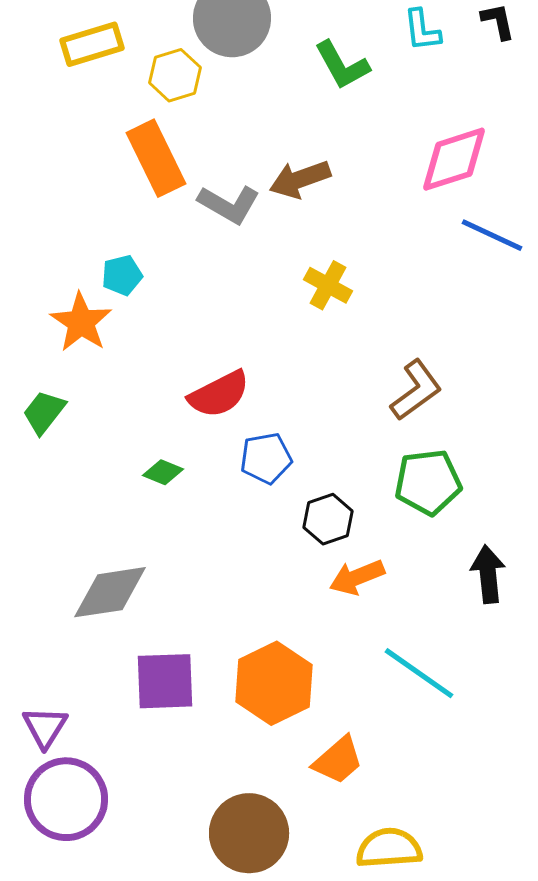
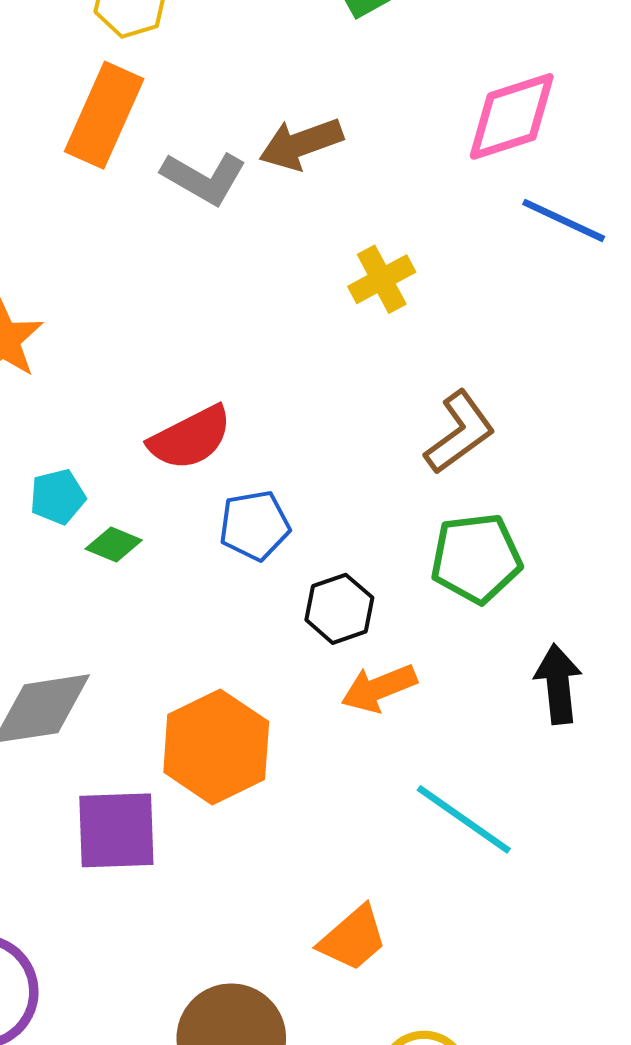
orange rectangle: (156, 158) -> (104, 115), turned 50
cyan pentagon: (122, 275) -> (58, 497), moved
yellow cross: (328, 285) -> (382, 279), moved, turned 33
orange hexagon: (274, 683) -> (216, 747), moved

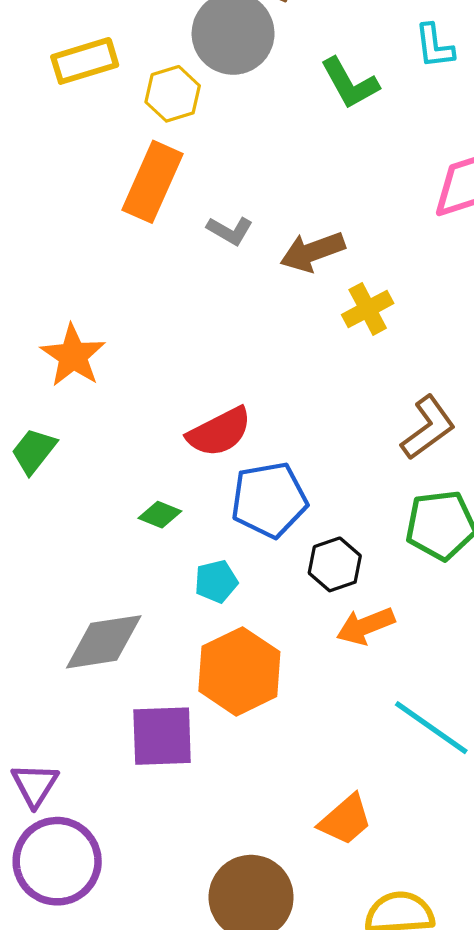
brown arrow: (301, 144) -> (313, 252), moved
gray L-shape: (204, 178) -> (230, 231), size x0.7
cyan pentagon: (58, 497) -> (216, 581), moved
blue pentagon: (255, 525) -> (269, 500), size x1.4

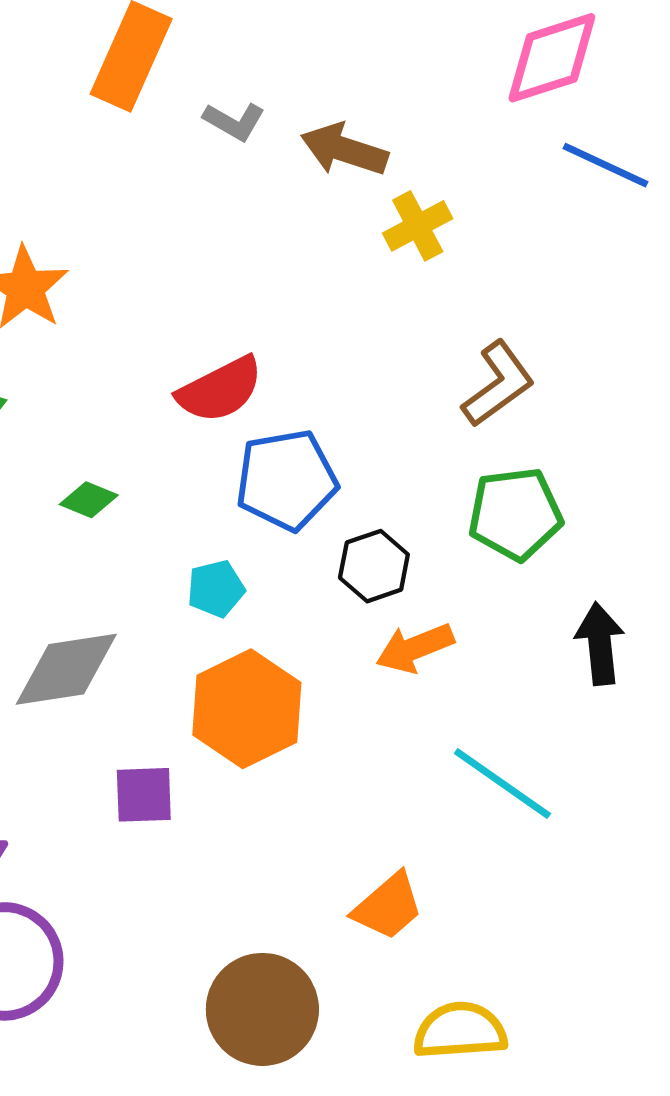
brown arrow: (313, 252) -> (344, 150), turned 38
green diamond: (160, 515) -> (89, 500), moved
purple square: (162, 736) -> (144, 795), size x0.7

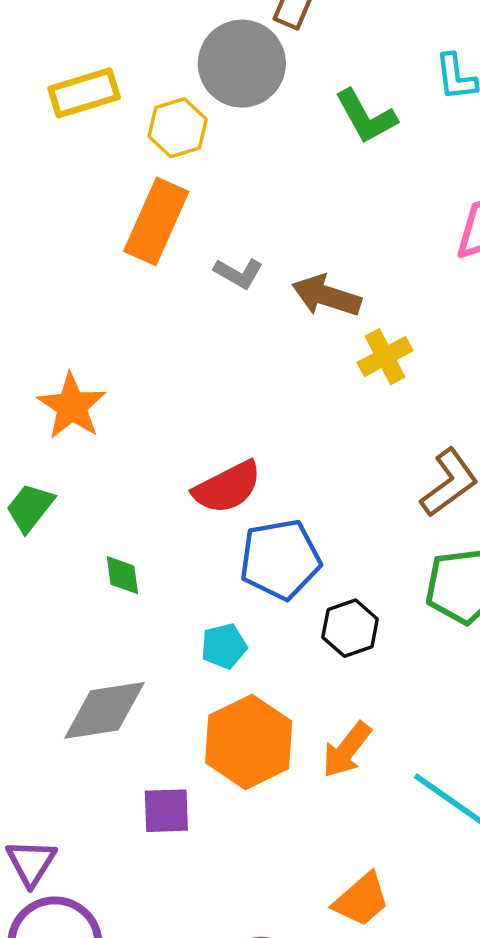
green diamond: (89, 500) -> (122, 575), turned 60
orange arrow: (415, 648) -> (347, 750), moved, turned -30

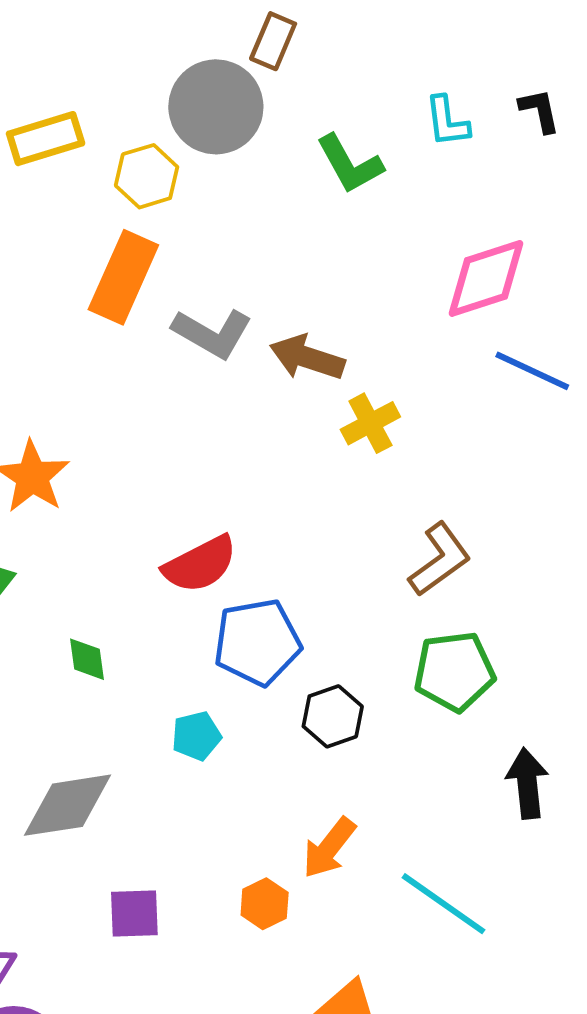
gray L-shape: (239, 273) -> (212, 333), size x1.5
orange hexagon: (249, 742) -> (265, 904), moved, size x0.5

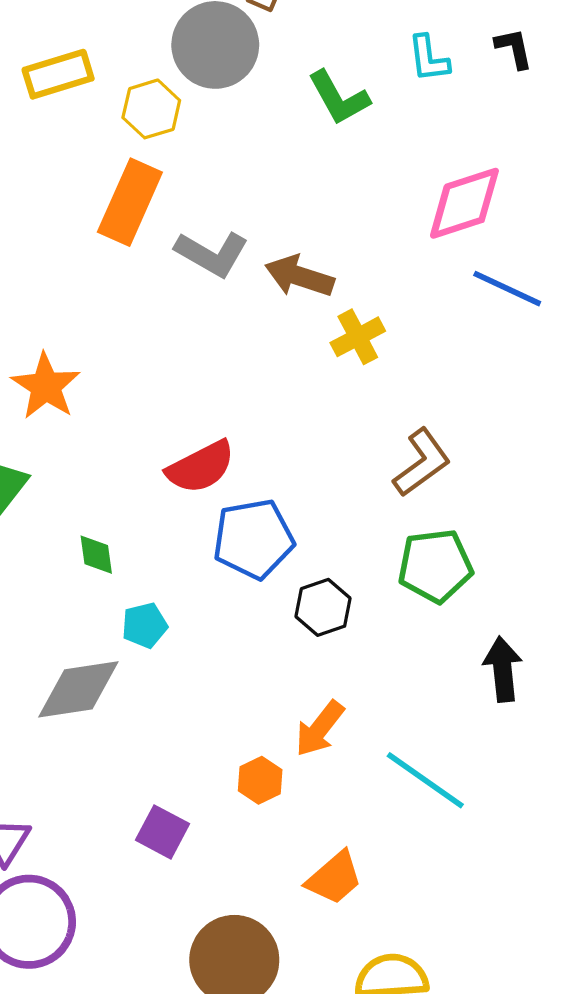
cyan pentagon: (196, 736) -> (145, 625), moved
purple square: (134, 913) -> (162, 832), moved, turned 30

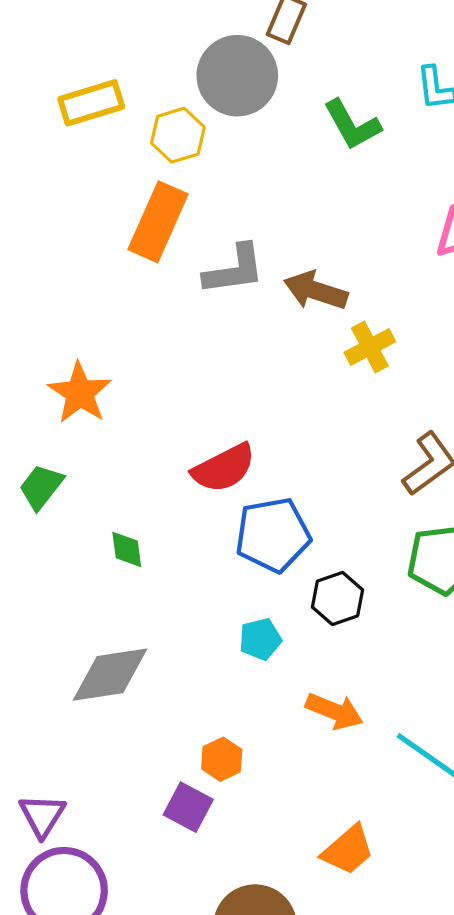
gray L-shape: (212, 254) -> (234, 270), turned -38
cyan pentagon: (145, 625) -> (260, 639), moved
orange arrow: (320, 729) -> (334, 711), turned -106
orange hexagon: (260, 780) -> (222, 759), moved

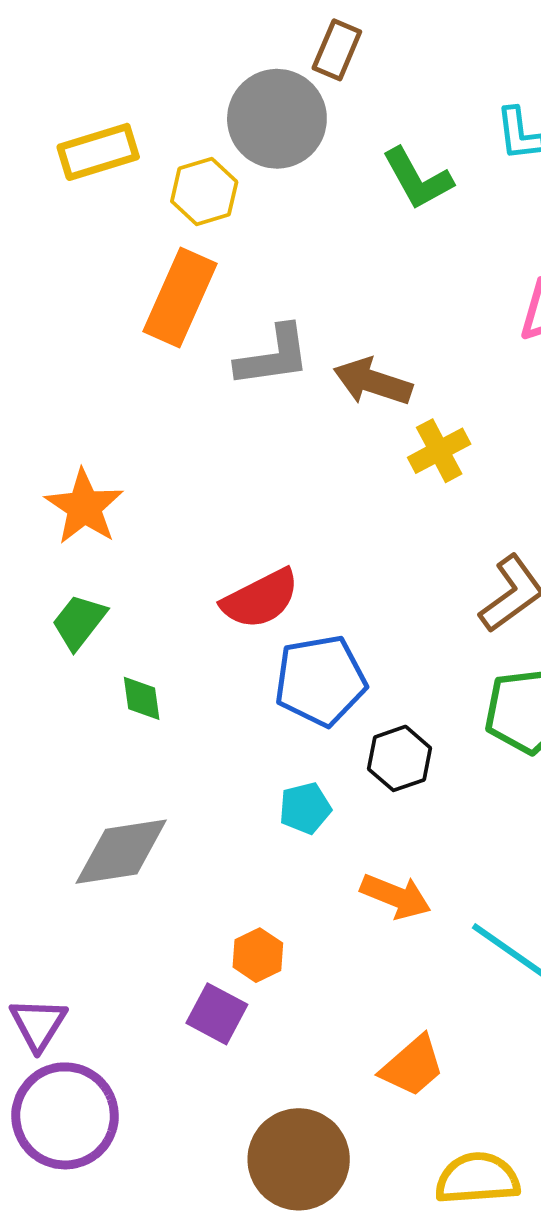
green trapezoid: (41, 487) -> (79, 622), moved

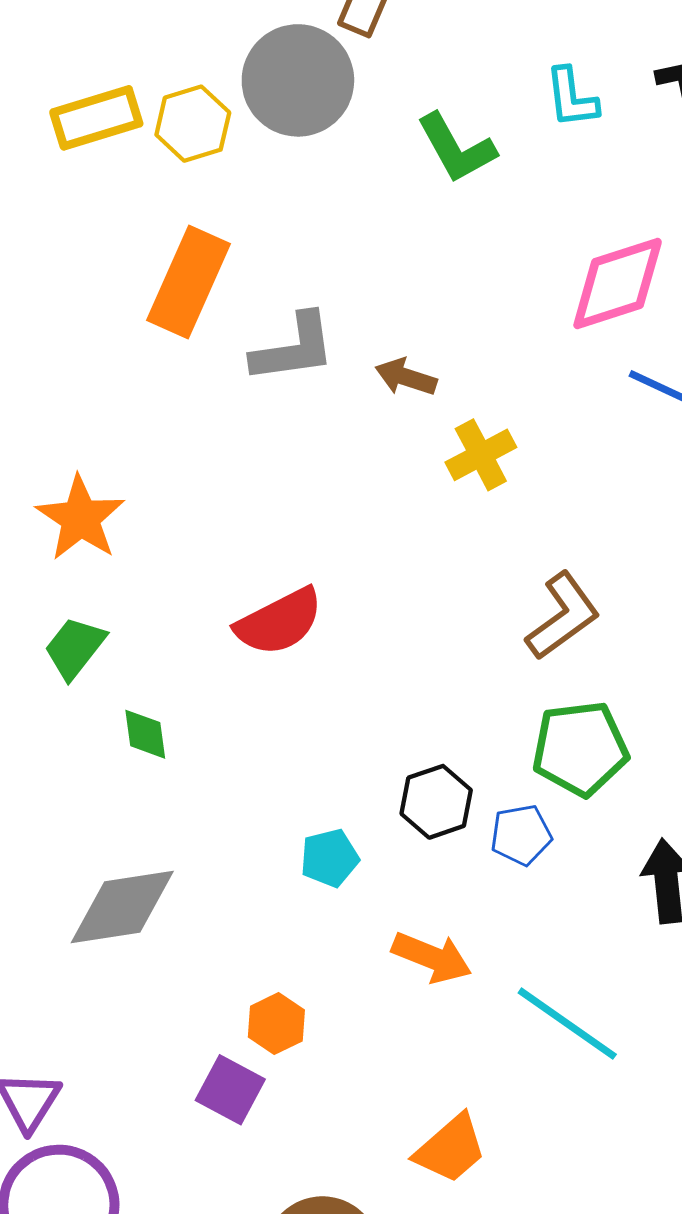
yellow hexagon: (204, 192) -> (193, 124), moved
brown arrow: (373, 382) -> (406, 377), size x0.7
blue pentagon: (320, 681) -> (521, 835), moved, size x0.6

